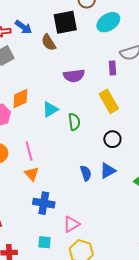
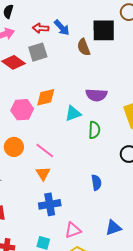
purple semicircle: (74, 76) -> (96, 95), moved
pink line: (29, 151) -> (45, 150), turned -48
blue triangle: (108, 171) -> (113, 228), moved
blue cross: (44, 203) -> (50, 204), turned -30

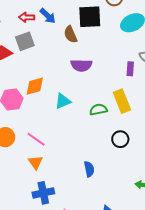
purple semicircle: (96, 95) -> (81, 65), moved
green semicircle: (94, 130) -> (98, 110), moved, turned -102

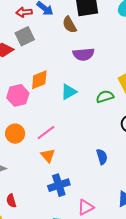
pink line: (36, 139) -> (46, 133), turned -66

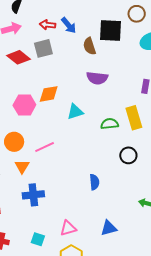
orange triangle: (48, 155) -> (22, 166), moved
blue cross: (59, 185) -> (33, 195), moved

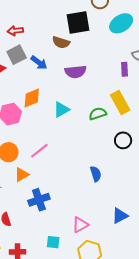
blue arrow: (69, 25) -> (39, 63), moved
brown semicircle: (89, 46) -> (61, 42), turned -42
orange triangle: (22, 166) -> (22, 175), turned 42

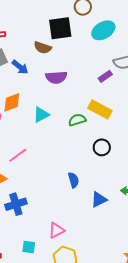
purple rectangle: (124, 69) -> (105, 76), turned 56
yellow rectangle: (120, 103) -> (100, 109), turned -35
blue triangle: (120, 216) -> (99, 199), moved

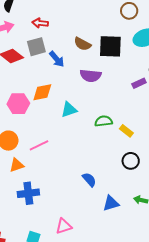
black square: (60, 28) -> (110, 46), moved
yellow rectangle: (100, 109) -> (126, 131), moved, size x0.6
black circle: (102, 147) -> (131, 161), moved
blue semicircle: (73, 180) -> (89, 180), turned -35

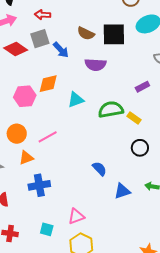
purple rectangle: (139, 83) -> (142, 87), moved
green semicircle: (104, 121) -> (111, 109), size x1.4

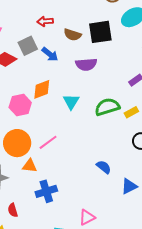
red arrow: (42, 15) -> (45, 21), moved
cyan triangle: (76, 100) -> (71, 102), turned -30
yellow rectangle: (134, 118) -> (131, 112), turned -56
orange circle: (17, 134) -> (17, 143), size x1.4
orange triangle: (26, 158) -> (30, 166), turned 35

